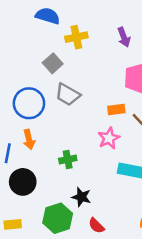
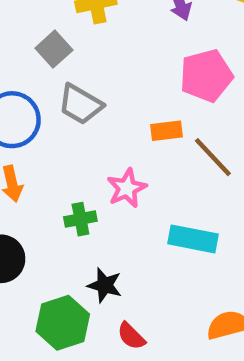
pink star: (109, 138) -> (127, 188), moved

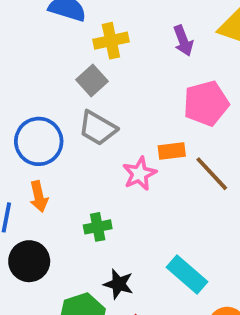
gray square: (54, 49) -> (92, 81), moved
pink star: (127, 188) -> (139, 174), moved
cyan rectangle: (193, 239) -> (187, 274), moved, turned 30

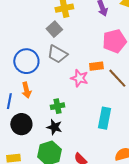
pink star: (139, 174) -> (79, 78), turned -30
cyan rectangle: (187, 274) -> (104, 118), moved, turned 60
black star: (119, 284) -> (54, 127), moved

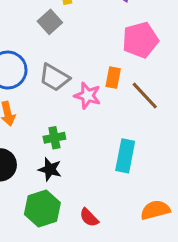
gray trapezoid: (57, 54) -> (54, 78), moved
orange rectangle: (96, 66) -> (113, 78), turned -72

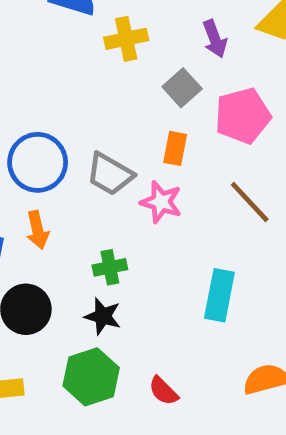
gray square: (50, 22) -> (182, 88), moved
orange rectangle: (113, 78) -> (175, 148), moved

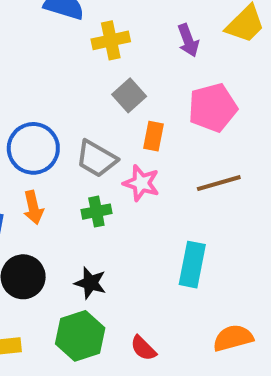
gray square: (182, 88) -> (129, 95), moved
brown line: (250, 202) -> (219, 183), turned -63
green cross: (110, 267) -> (96, 212), moved

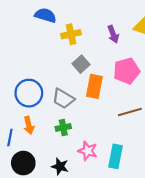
orange rectangle: (154, 136) -> (94, 86), size x1.5
pink star: (141, 183) -> (88, 151), moved

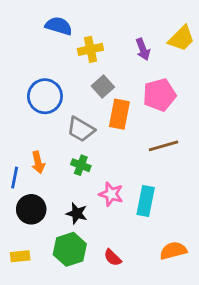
blue circle: (29, 93) -> (45, 96), moved
green cross: (63, 128) -> (81, 165), turned 32

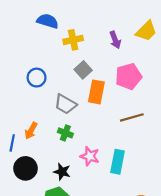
blue circle: (45, 96) -> (37, 78), size x0.7
orange arrow: (38, 162) -> (31, 131), turned 42

